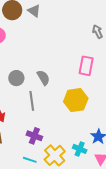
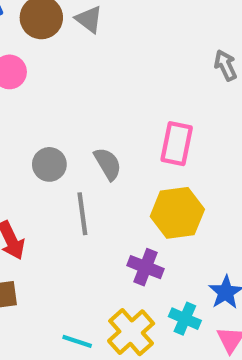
pink rectangle: (86, 66) -> (177, 144), moved
purple cross: (34, 136) -> (146, 267), moved

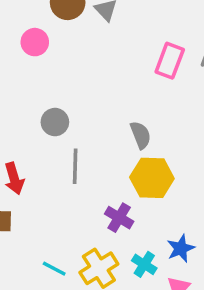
pink rectangle: (177, 144) -> (170, 61), moved
gray semicircle: (108, 164) -> (141, 135), moved

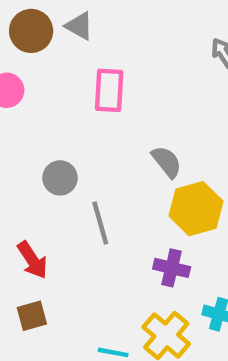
pink rectangle: (170, 61) -> (109, 90), moved

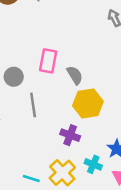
pink rectangle: (109, 90) -> (48, 61), moved

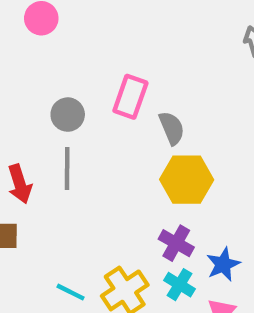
gray line: (33, 105) -> (67, 168), moved
purple cross: (70, 135) -> (176, 243), moved

